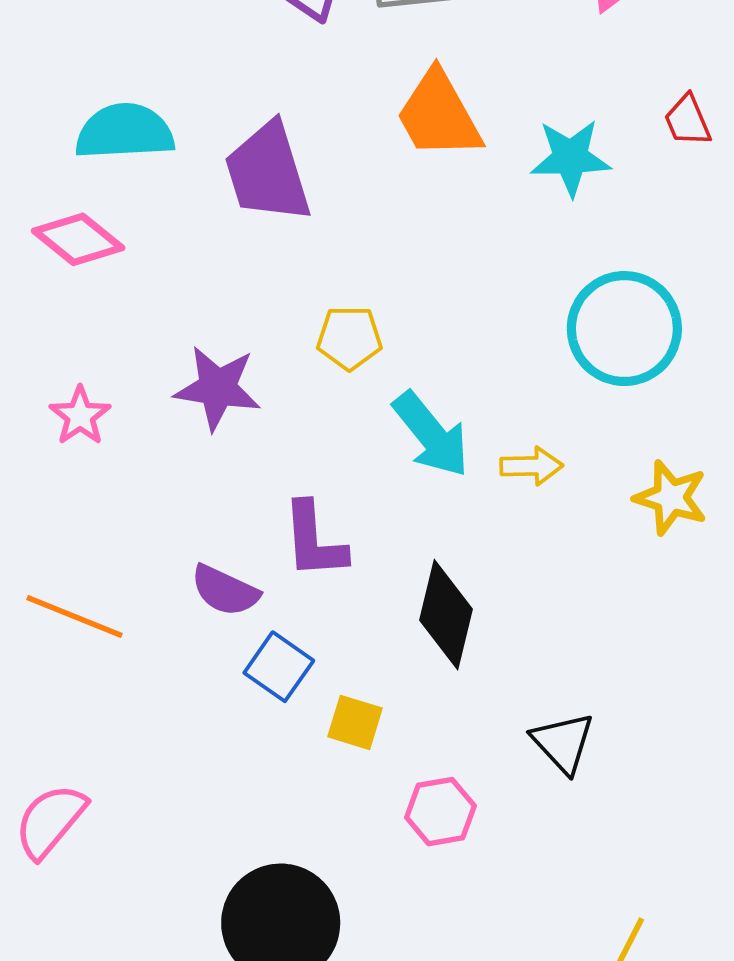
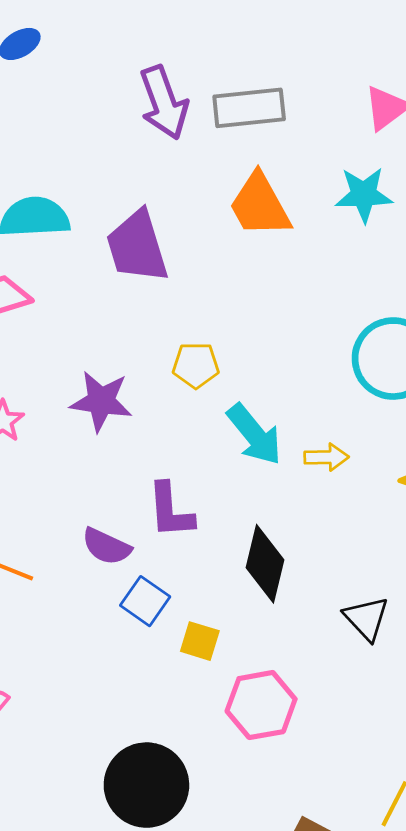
cyan star: (570, 158) -> (364, 195), moved
black triangle: (563, 743) -> (366, 618), moved
pink hexagon: (440, 812) -> (261, 705), size x1.4

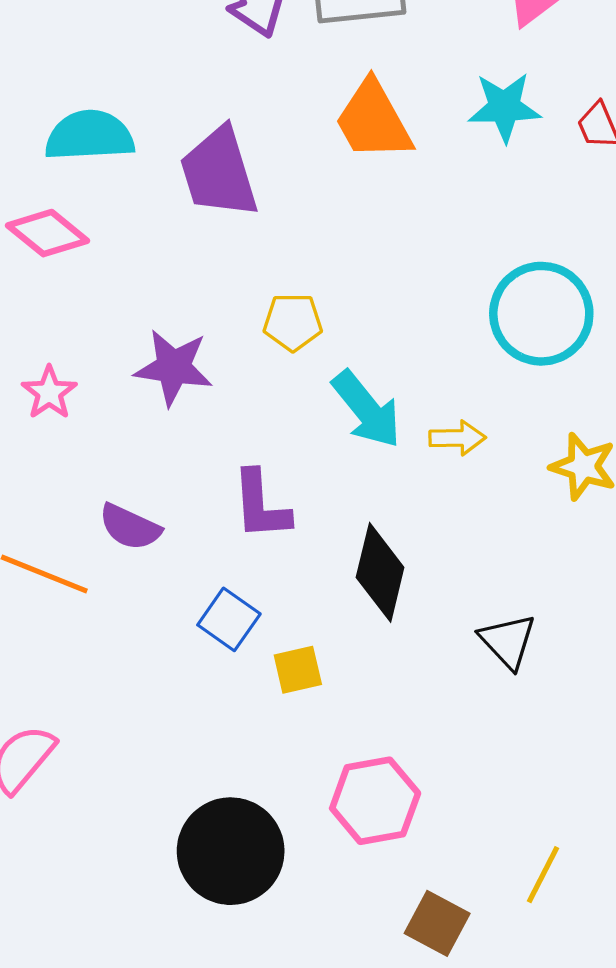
purple semicircle: (106, 546) -> (130, 527), moved
yellow square: (200, 641) -> (298, 670), turned -30
pink hexagon: (261, 705) -> (375, 801), moved

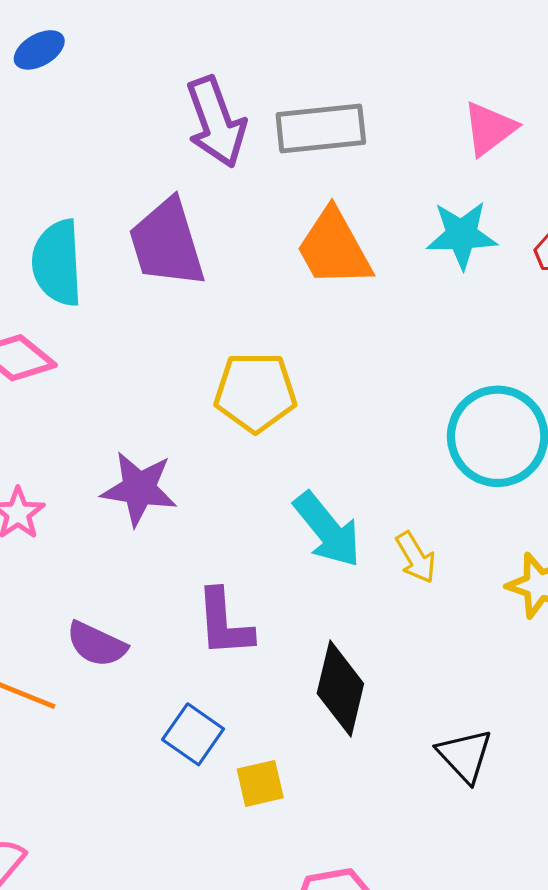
cyan semicircle: (90, 136) -> (57, 263), turned -90
purple trapezoid: (219, 173) -> (167, 243), moved
yellow pentagon: (293, 322) -> (255, 392), moved, size x1.4
yellow arrow: (457, 438) -> (416, 557), turned 60

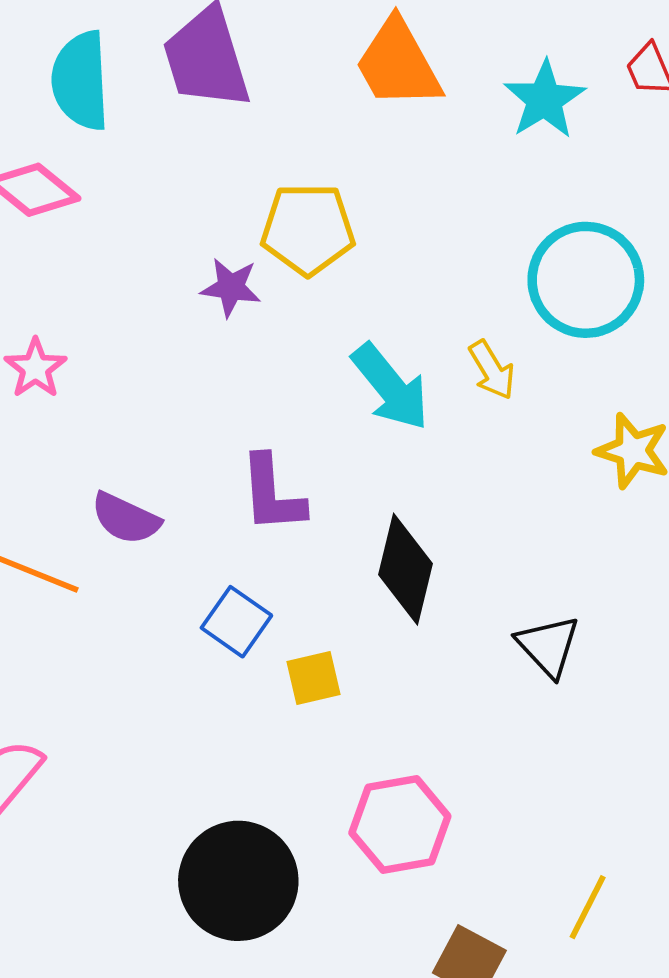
cyan star: (462, 235) -> (544, 100), moved, turned -30
purple star: (139, 489) -> (231, 287), moved, size x0.7
yellow arrow: (416, 557) -> (492, 370), moved

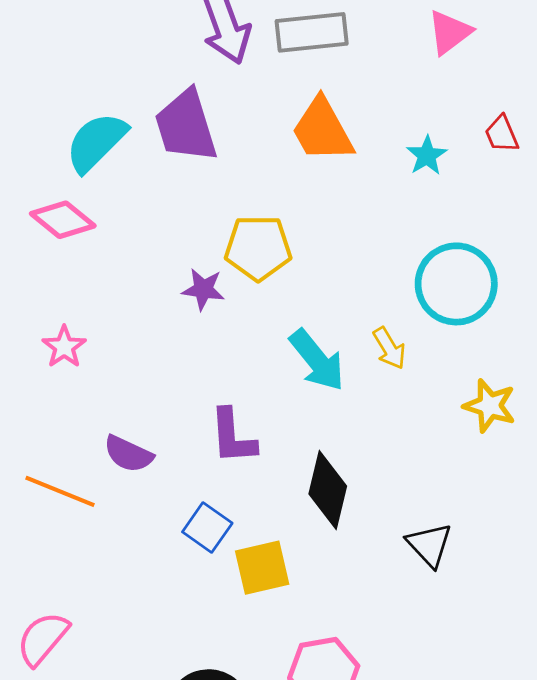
cyan semicircle: (81, 81) -> (96, 142), turned 48
cyan star: (544, 100) -> (427, 155), size x0.7
yellow square: (313, 678) -> (262, 568), size x1.4

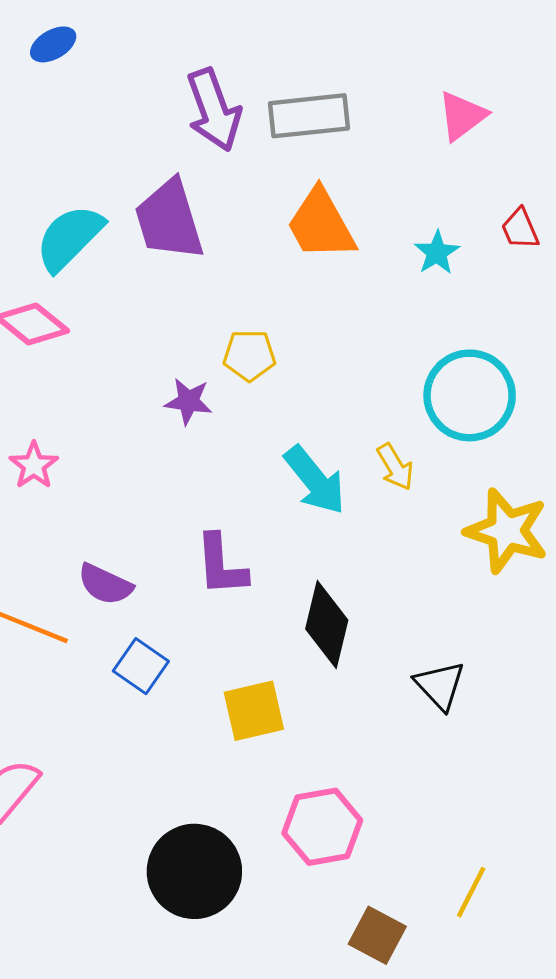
yellow pentagon: (258, 248) -> (249, 355), size x0.7
yellow star: (490, 406) -> (507, 531), size x1.4
blue square: (207, 527) -> (141, 666), moved

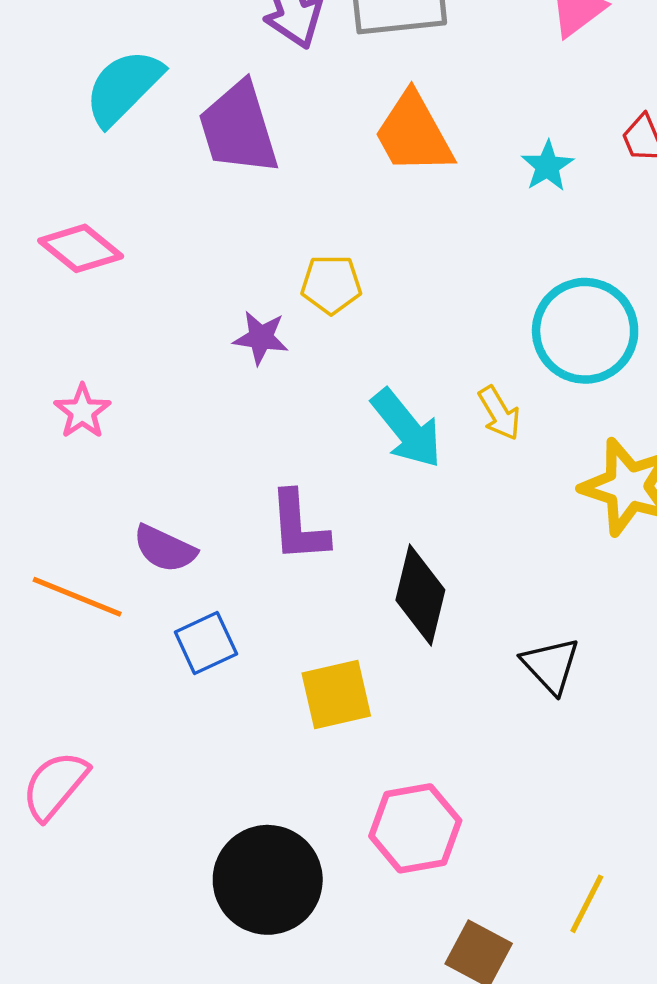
cyan semicircle: (69, 238) -> (124, 87), moved
blue square: (141, 666) -> (206, 643), turned 30

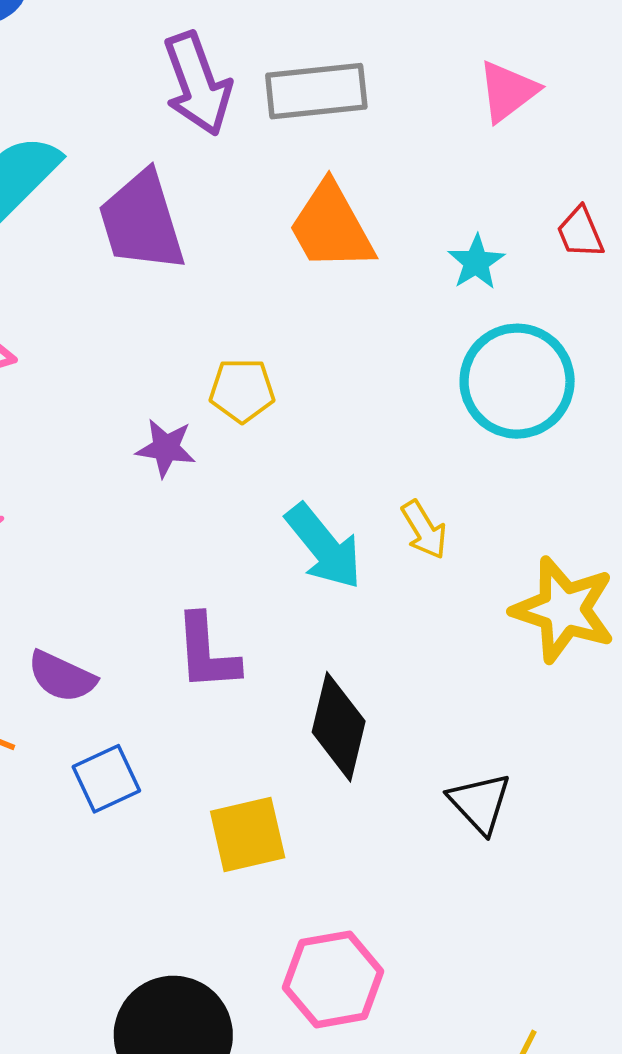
cyan circle: (585, 331) -> (517, 381), moved

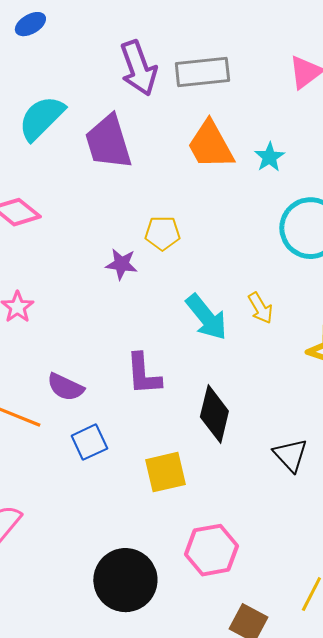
cyan star: (476, 262) -> (269, 157), moved

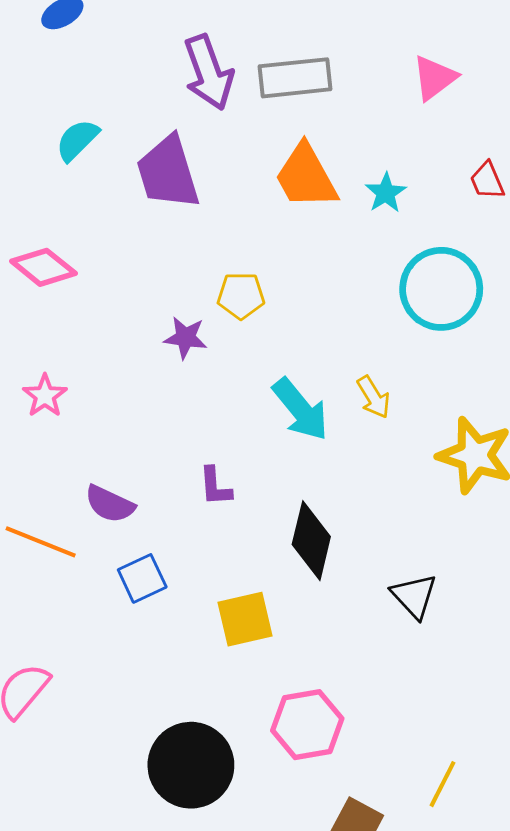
cyan semicircle: (41, 118) -> (77, 140), size x0.7
purple L-shape: (143, 374) -> (215, 486), size x0.7

